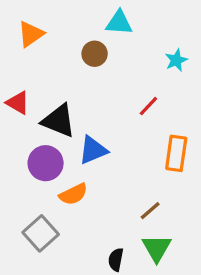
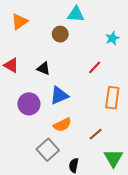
black triangle: (59, 121) -> (44, 68), moved, size x0.6
orange semicircle: (73, 194) -> (62, 125), moved
gray square: (41, 233) -> (48, 150), moved
green triangle: (157, 248) -> (113, 158), moved

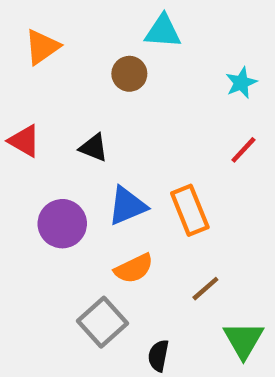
red line: (95, 67) -> (243, 150), moved
orange rectangle: (112, 98) -> (190, 210), moved, turned -30

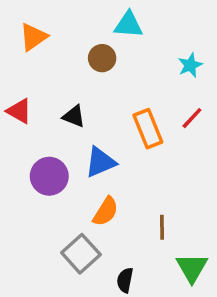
orange rectangle: (190, 210) -> (148, 129), moved
orange semicircle: (134, 268) -> (106, 211), turned -32
brown line: (205, 289) -> (162, 227), turned -50

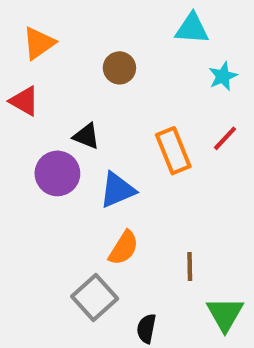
cyan triangle: (129, 25) -> (192, 29), moved
red triangle: (19, 111) -> (24, 101), moved
purple circle: (49, 176) -> (57, 173), moved

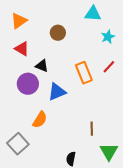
red triangle: (24, 101) -> (22, 49), moved
orange semicircle: (124, 248) -> (40, 120), moved
gray square: (95, 298) -> (18, 144), moved

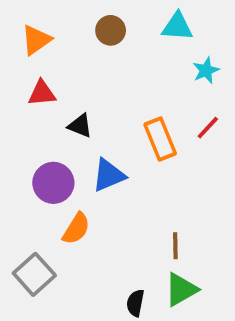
brown circle: (58, 33) -> (111, 30), moved
red triangle: (22, 49) -> (42, 93), turned -35
purple circle: (28, 84) -> (53, 183), moved
green triangle: (109, 152) -> (181, 290), moved, turned 30

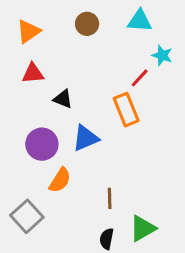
cyan star: (206, 70) -> (162, 55), turned -30
red line: (208, 128) -> (140, 78), moved
brown line: (175, 246) -> (110, 198), moved

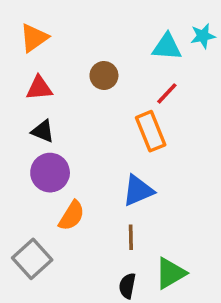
cyan triangle: (140, 21) -> (167, 47), moved
brown circle: (87, 24) -> (104, 75), moved
cyan star: (162, 55) -> (203, 36), moved, turned -30
black triangle: (63, 99) -> (43, 131), moved
blue triangle: (86, 138) -> (138, 191), moved

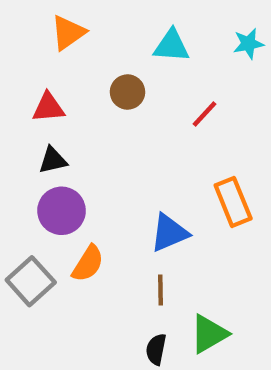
orange triangle: (34, 38) -> (68, 33), moved
cyan triangle: (167, 47) -> (171, 46), moved
black triangle: (43, 131) -> (53, 160), turned -35
orange rectangle: (151, 131) -> (233, 202), moved
gray square: (32, 259) -> (31, 281), moved

